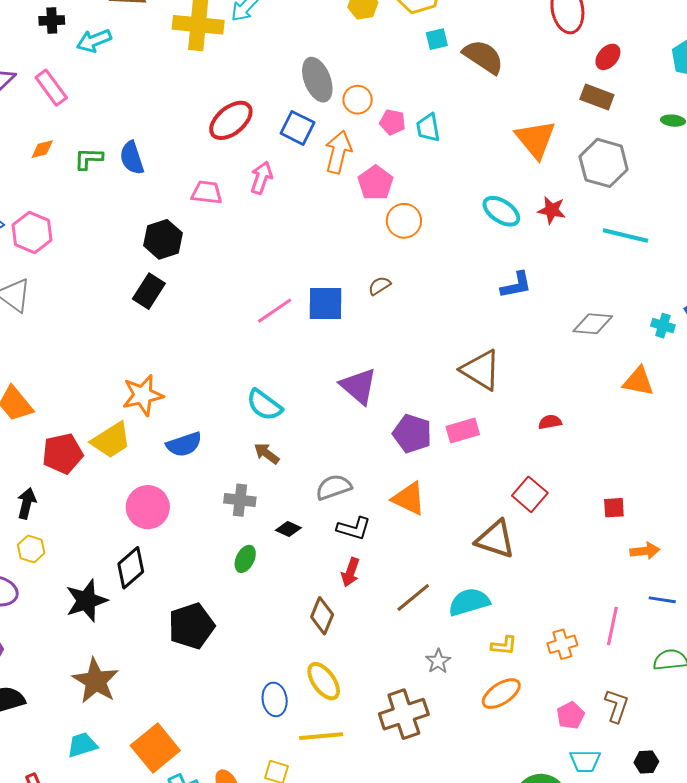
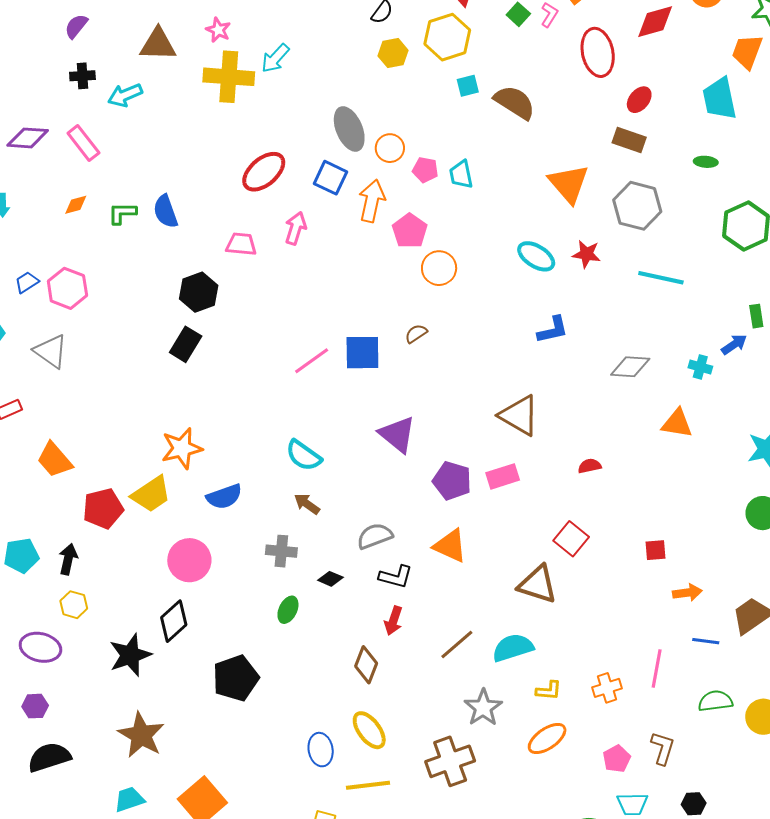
gray star: (438, 661) -> (483, 708), size x1.5

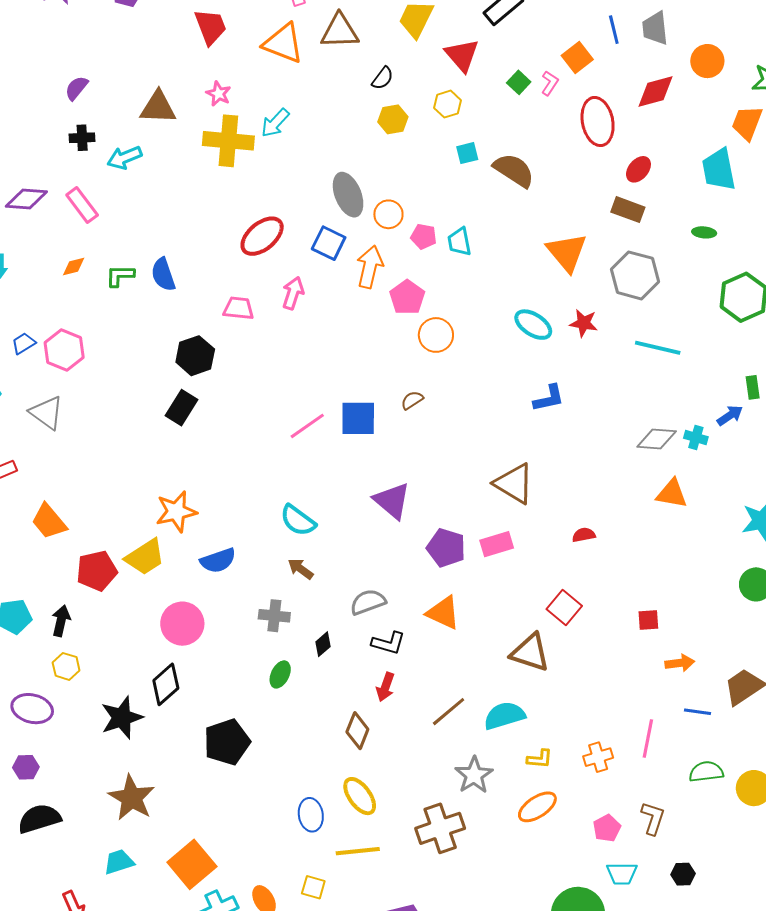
yellow hexagon: (447, 37) -> (448, 104), size x0.6
gray diamond: (630, 367) -> (657, 439), moved
black diamond: (330, 579) -> (323, 644), turned -65

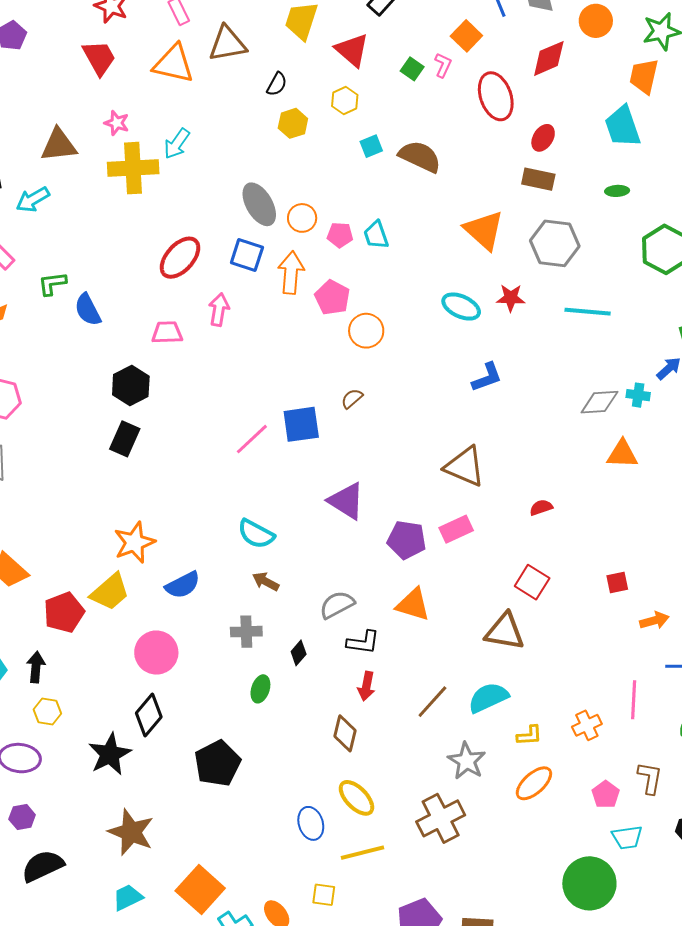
green L-shape: (120, 276) -> (52, 284), moved

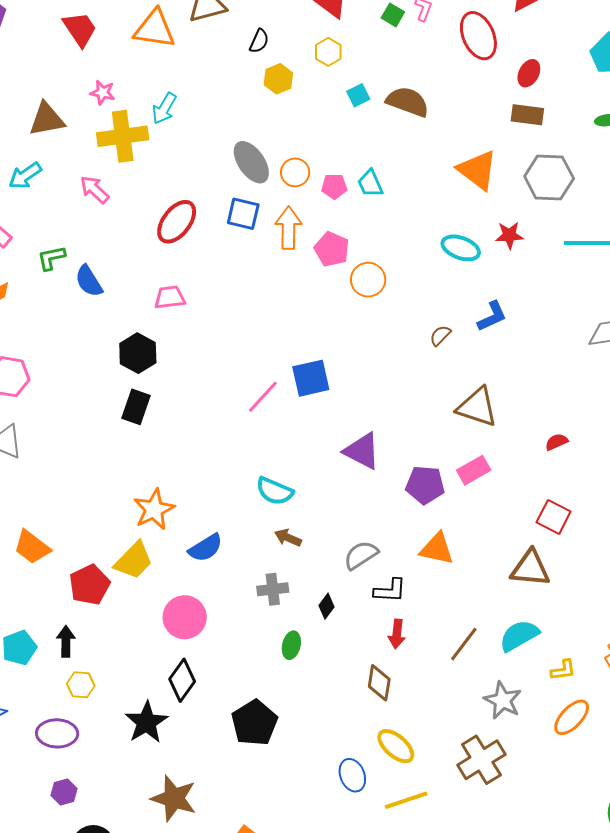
pink arrow: (219, 310) -> (95, 189), moved, turned -52
brown semicircle: (352, 399) -> (440, 335), moved

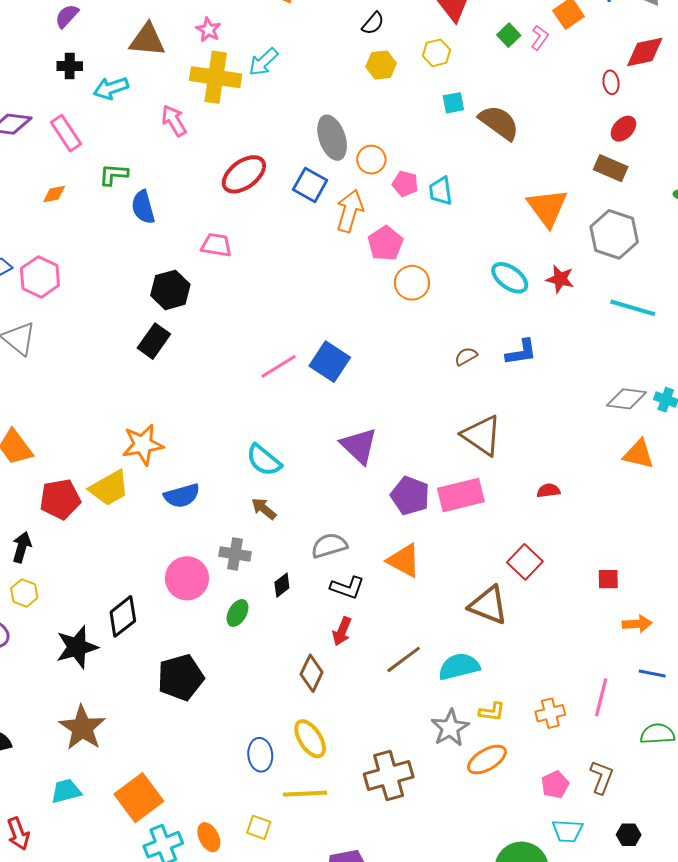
red ellipse: (478, 36) -> (611, 82), moved, size x0.5
blue square: (311, 378) -> (330, 362), turned 30
pink rectangle: (474, 470) -> (461, 495), size x1.4
pink circle: (185, 617) -> (187, 578), moved
gray star: (503, 700) -> (450, 728), moved

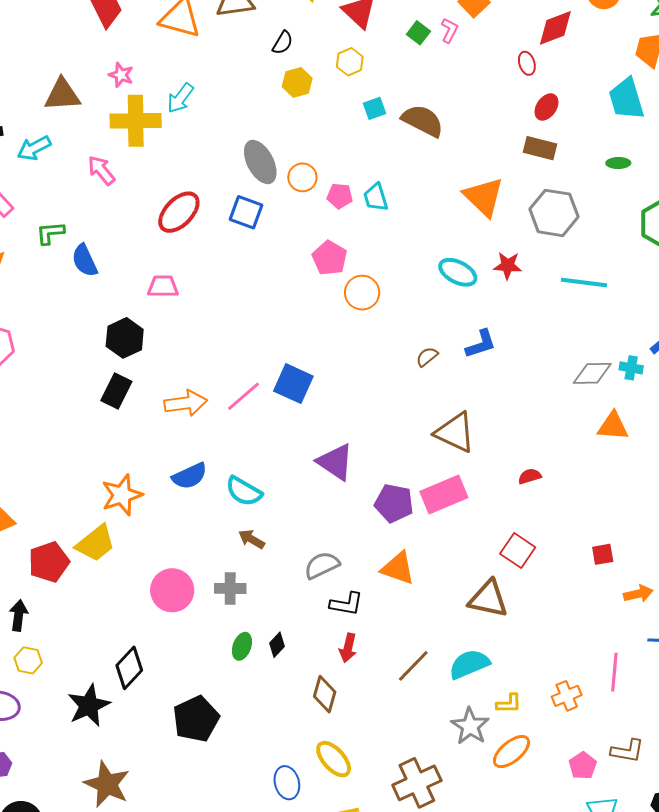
orange arrow: (350, 211) -> (186, 403), moved, turned 75
blue semicircle: (182, 496) -> (190, 476), moved
pink circle: (187, 578) -> (172, 590), moved
black diamond: (282, 585) -> (277, 645), moved
brown L-shape: (602, 777) -> (627, 751), turned 88

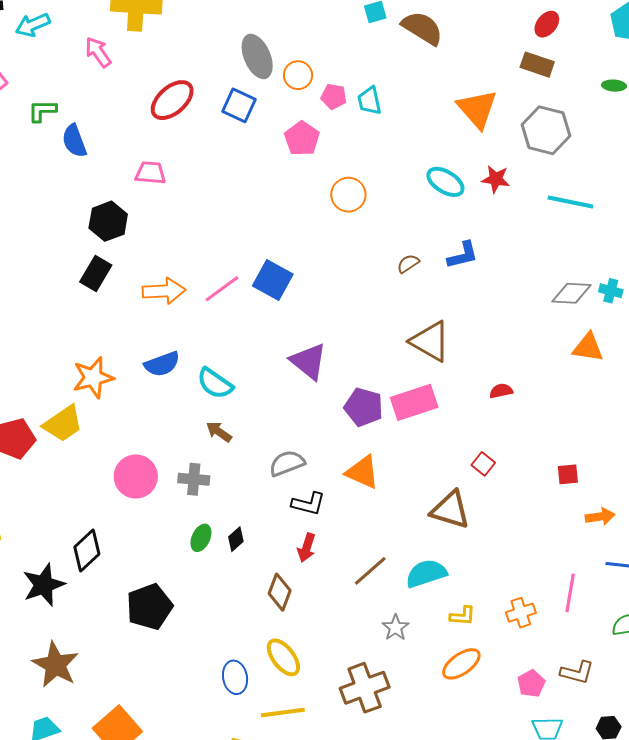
pink pentagon: (330, 258) -> (302, 139), moved
red square: (518, 550) -> (483, 464), size x0.7
gray star: (470, 726) -> (396, 628), moved, size x0.7

